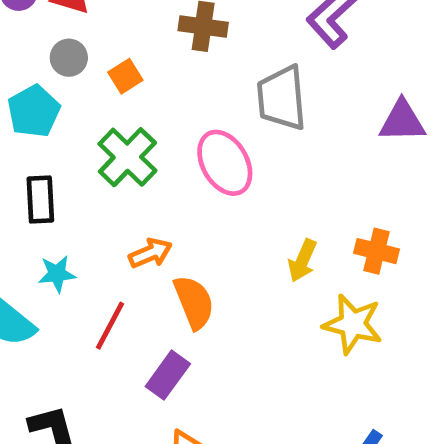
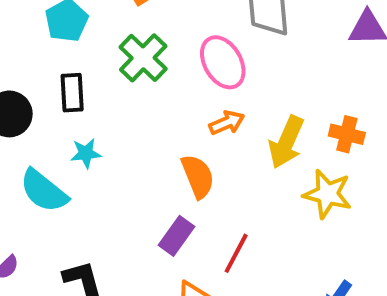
orange arrow: (150, 253) -> (227, 123), moved
yellow arrow: (302, 261) -> (286, 142), size x1.5
red line: (110, 326) -> (236, 253), moved

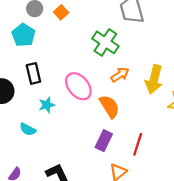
green cross: (143, 58) -> (105, 42), moved
pink ellipse: (223, 62) -> (78, 86), moved
cyan semicircle: (44, 191) -> (28, 129), size x0.6

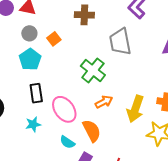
cyan pentagon: (23, 35) -> (30, 59), moved
black rectangle: (33, 73) -> (36, 93), moved
cyan semicircle: (28, 129) -> (67, 142), moved

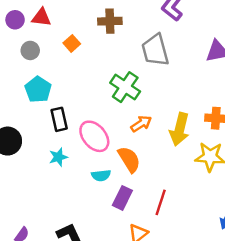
gray circle: (29, 33) -> (30, 50), moved
orange square: (54, 39) -> (72, 43), moved
cyan pentagon: (30, 59) -> (38, 89), moved
cyan semicircle: (67, 142) -> (101, 175), turned -35

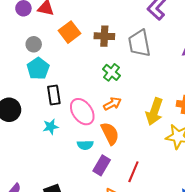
brown cross: (110, 21) -> (104, 36), moved
orange square: (72, 43) -> (70, 32), size x1.5
gray circle: (30, 50) -> (34, 44), moved
green cross: (125, 87) -> (111, 72), size x0.7
orange arrow: (141, 124) -> (112, 104), moved

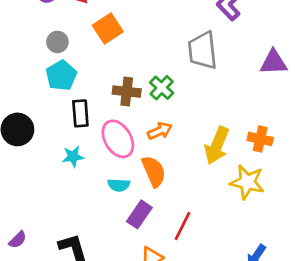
brown cross: (104, 36) -> (127, 92), moved

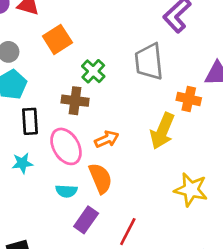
green cross: (162, 88) -> (93, 71), moved
orange cross: (260, 139) -> (189, 99), moved
yellow arrow: (217, 145) -> (162, 131), moved

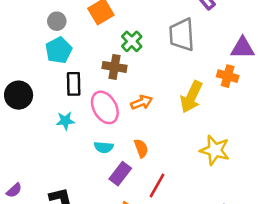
orange cross: (189, 99) -> (228, 76), moved
orange semicircle: (100, 178) -> (141, 148), moved, size x0.7

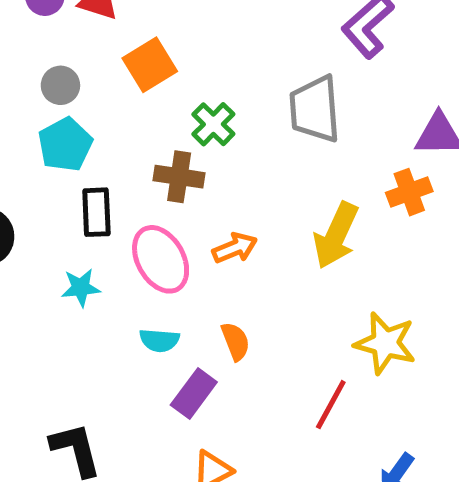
orange cross: (228, 76) -> (409, 192), turned -35
red line: (157, 185) -> (331, 405), moved

